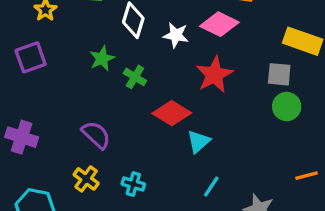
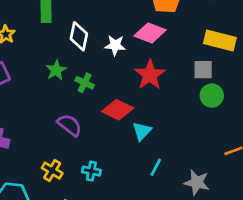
purple semicircle: (96, 135) -> (70, 125), moved

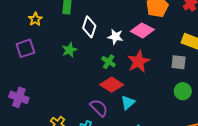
green cross: (85, 83) -> (109, 62), moved
green circle: (212, 96) -> (183, 91), moved
purple semicircle: (70, 125) -> (99, 108), moved

